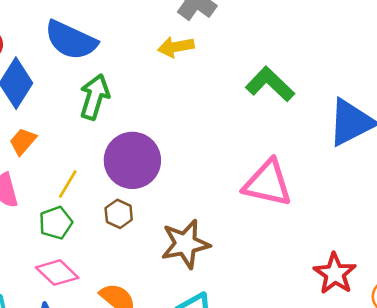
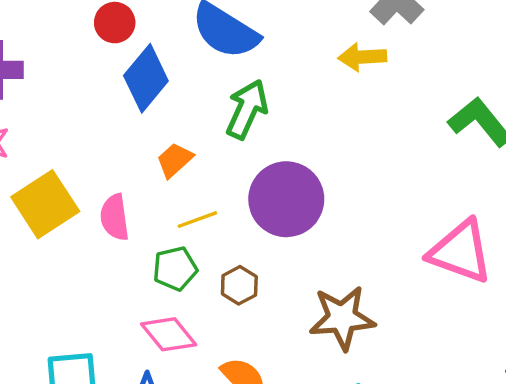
orange trapezoid: (23, 141) -> (175, 160), moved
yellow line: (68, 184) -> (197, 220), turned 32
brown hexagon: (119, 214) -> (239, 285), moved

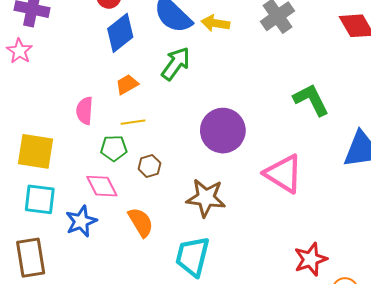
yellow arrow: (362, 57) -> (215, 23), moved
purple circle: (286, 199) -> (223, 131), moved
yellow square: (45, 204) -> (36, 151), moved, turned 30

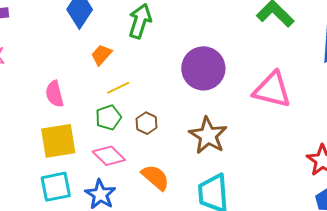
pink semicircle: (85, 111) -> (54, 94), moved
yellow square: (36, 151) -> (58, 141), moved
brown star: (206, 198) -> (208, 135), turned -30

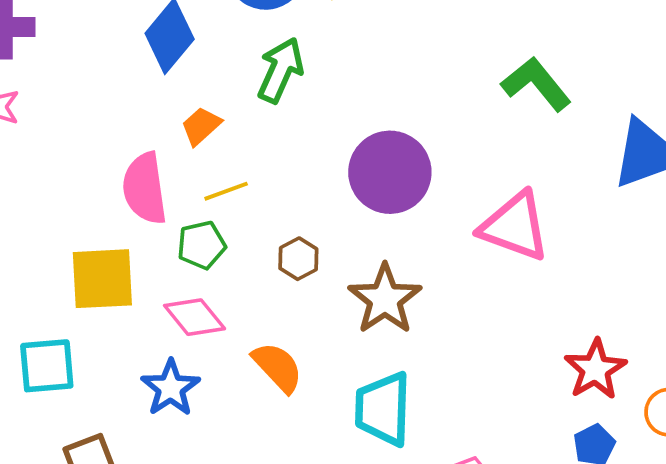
pink semicircle: (54, 94) -> (145, 188), moved, size x1.4
brown hexagon: (147, 123) -> (298, 259), moved
cyan square: (56, 187) -> (47, 366), moved

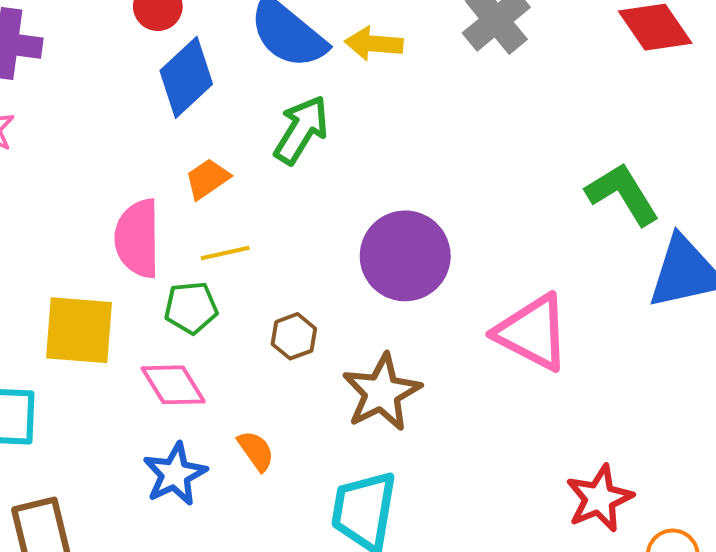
green L-shape: (536, 84) -> (623, 194), moved
orange semicircle: (278, 367) -> (256, 451), size x0.7
blue star: (171, 388) -> (175, 474), moved

